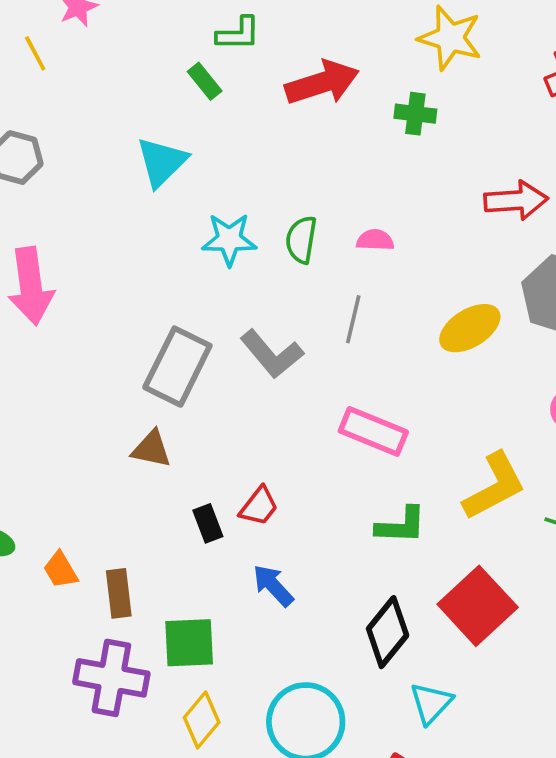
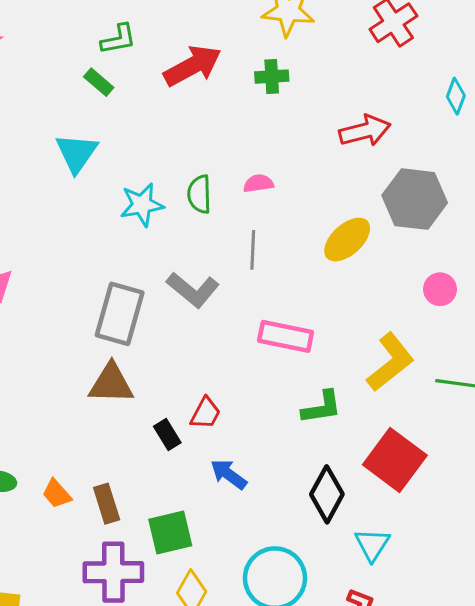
brown triangle: (151, 449) -> (111, 384), size x1.4

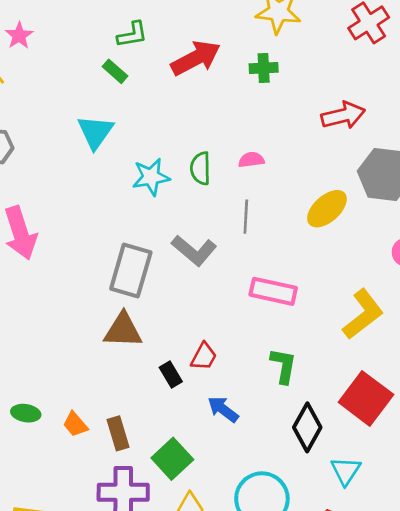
green L-shape: (322, 407) -> (283, 366), moved, turned -72
green square: (170, 532) -> (172, 459), turned -30

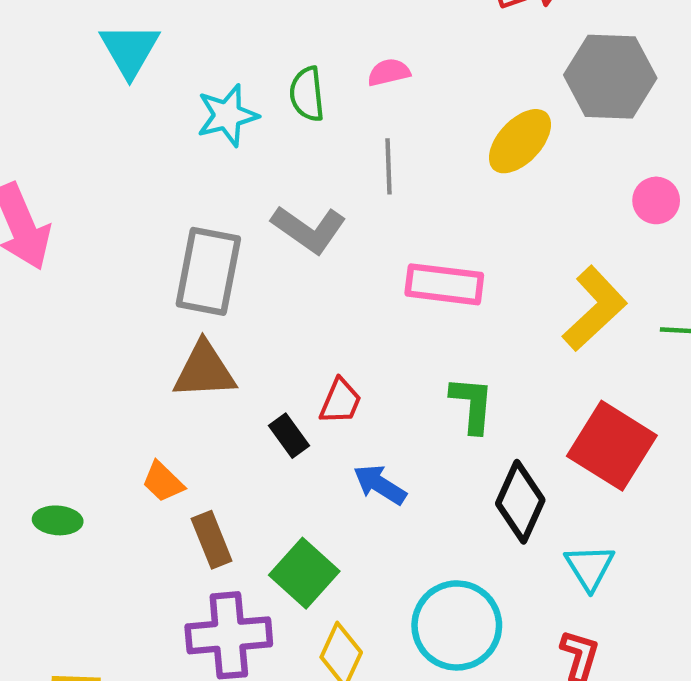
orange trapezoid: (75, 424) -> (163, 482), moved

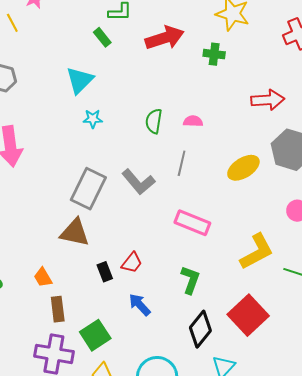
cyan star: (227, 115) -> (93, 119), moved, size x0.7

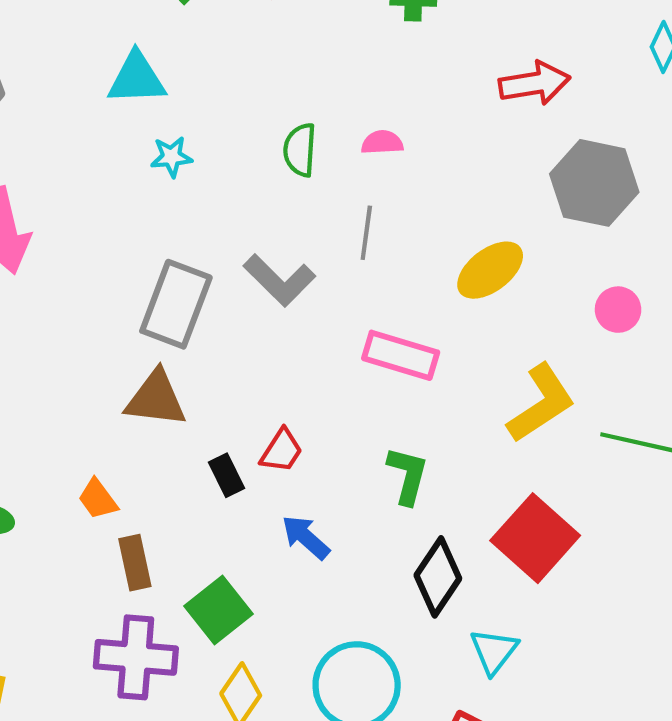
cyan triangle: (80, 80) -> (137, 78), turned 48
yellow ellipse: (243, 168) -> (490, 270), moved

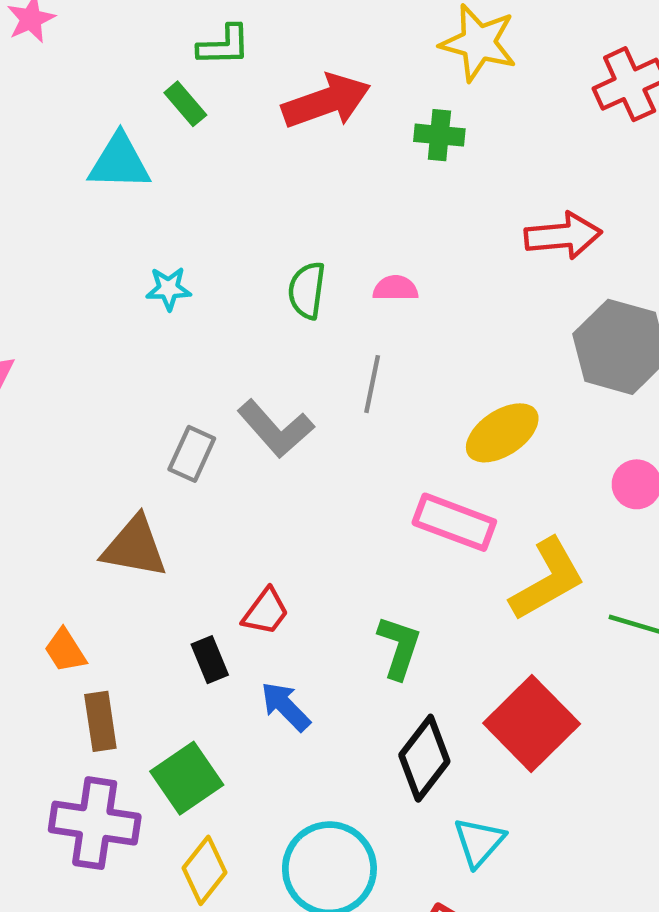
cyan triangle: (137, 78) -> (119, 162), moved
gray rectangle: (176, 304) -> (192, 454), moved, size x0.6
pink rectangle: (401, 355) -> (454, 522), moved
black rectangle: (226, 475) -> (210, 660), moved

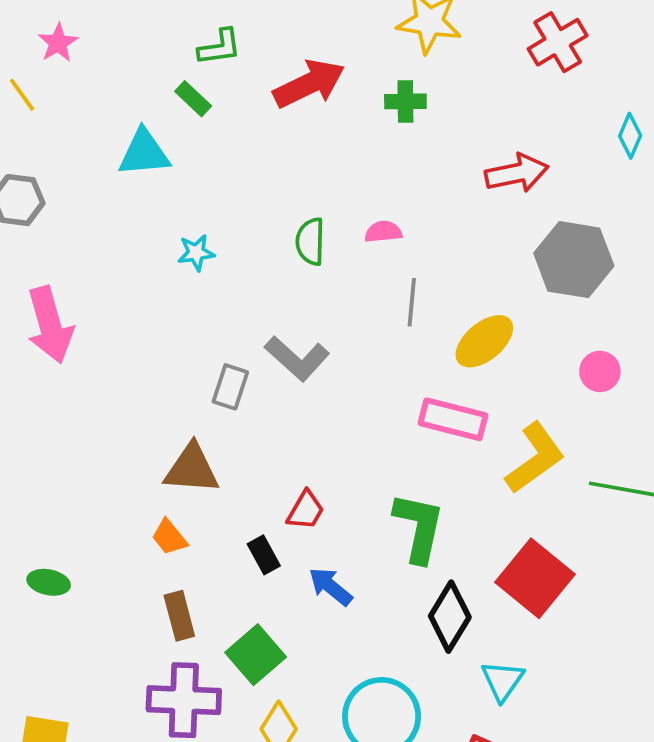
gray line: (372, 384) -> (412, 302), moved
green L-shape: (399, 647) -> (419, 527), size x1.4
orange trapezoid: (65, 650) -> (169, 537), moved

